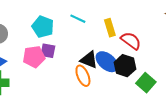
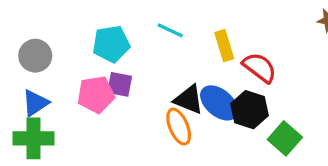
cyan pentagon: (43, 27) -> (111, 44), turned -30

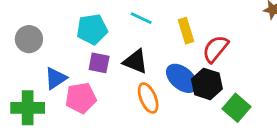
red semicircle: (260, 68) -> (215, 49), turned -88
pink pentagon: (96, 95) -> (81, 98), moved
black triangle: (189, 100) -> (135, 62), moved
blue triangle: (35, 103) -> (56, 78), moved

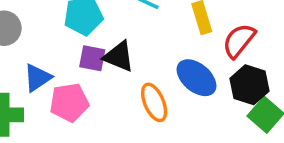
black triangle: (135, 62) -> (119, 56), moved
black hexagon: (207, 84) -> (249, 85), moved

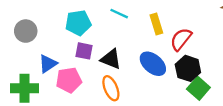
black triangle: (119, 56) -> (111, 59), moved
orange ellipse: (154, 102) -> (111, 88), moved

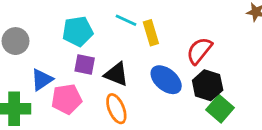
yellow rectangle: (156, 24) -> (151, 33), moved

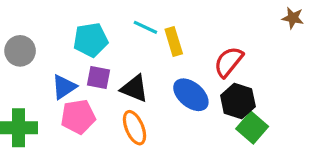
blue triangle: (42, 80) -> (64, 87), moved

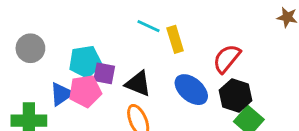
cyan pentagon: (91, 40) -> (85, 62), moved
blue triangle: (64, 87) -> (61, 94), moved
pink pentagon: (78, 117) -> (85, 91), moved

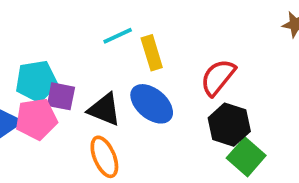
cyan line: (148, 26) -> (118, 36), turned -50
blue ellipse: (191, 90) -> (152, 104), moved

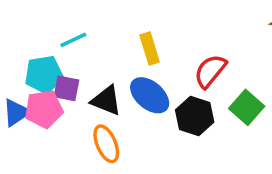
cyan line: (118, 36) -> (73, 40), moved
black hexagon: (229, 125) -> (195, 116), moved
green square: (246, 157) -> (247, 107), moved

